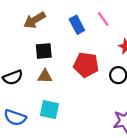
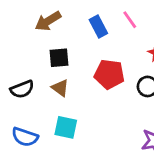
brown triangle: (45, 76) -> (60, 88), turned 35

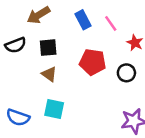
pink line: (130, 20) -> (111, 23), moved
black semicircle: (22, 89) -> (16, 45), moved

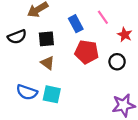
blue rectangle: (83, 20) -> (76, 24), moved
blue semicircle: (18, 117) -> (27, 92), moved

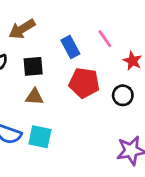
brown triangle: (47, 63) -> (34, 97), turned -32

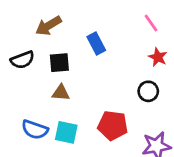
pink line: (105, 39) -> (151, 23), moved
red pentagon: (84, 83) -> (113, 126), moved

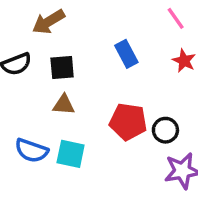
blue rectangle: (96, 43) -> (126, 54), moved
black circle: (148, 91) -> (165, 130), moved
red pentagon: (113, 126) -> (128, 122), moved

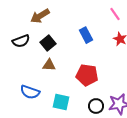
black square: (62, 67) -> (48, 43), turned -35
black circle: (165, 130) -> (96, 106), moved
cyan square: (71, 154) -> (61, 102), moved

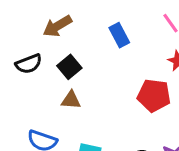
blue rectangle: (86, 35) -> (119, 35), moved
red pentagon: (87, 75) -> (154, 95), moved

